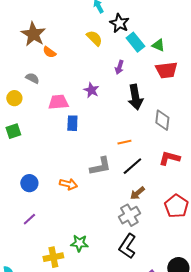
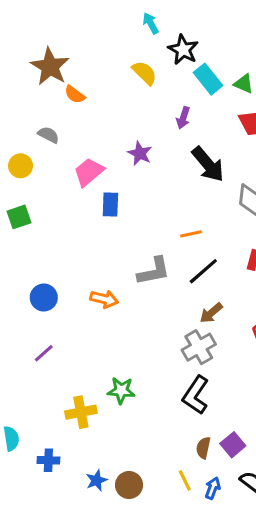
black arrow: (135, 97) -> (208, 164), turned -30
pink trapezoid: (58, 102) -> (89, 172), turned -35

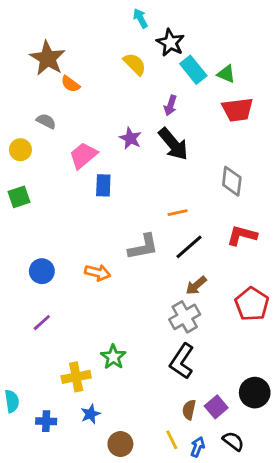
black arrow: (208, 164) -> (173, 144), moved
green star: (121, 390) -> (113, 357), turned 30
blue star: (96, 480) -> (90, 414), moved

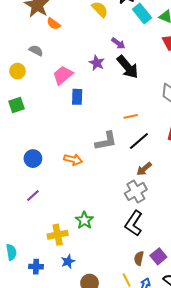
purple arrow: (170, 105) -> (118, 43), moved, turned -72

